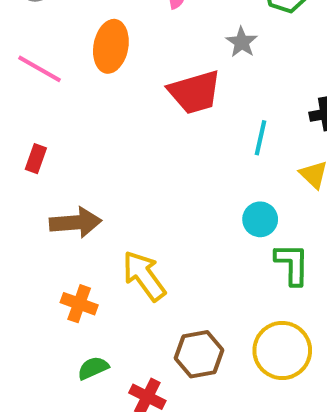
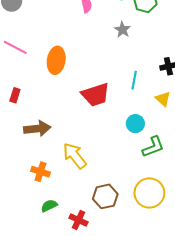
orange ellipse: (111, 46) -> (56, 60), moved
red trapezoid: (195, 92) -> (96, 95), moved
green L-shape: (292, 264) -> (153, 147), turned 70

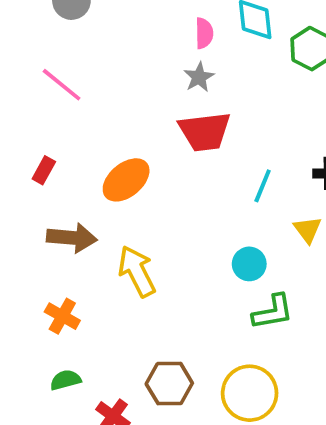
gray star: (122, 30) -> (199, 77), moved
orange ellipse: (56, 60) -> (126, 180), moved, turned 30
red trapezoid: (96, 95) -> (205, 132), moved
yellow arrow: (75, 156) -> (137, 271), moved

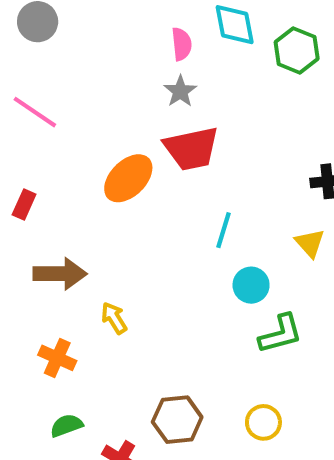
orange ellipse: (126, 180) -> (128, 178), moved
cyan line: (263, 186) -> (223, 230), moved
yellow arrow: (137, 271) -> (114, 318), moved, size x0.6
yellow circle: (250, 393) -> (263, 422), size x0.6

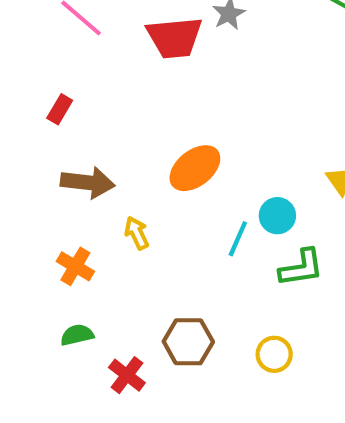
red trapezoid: (191, 149) -> (175, 38), moved
orange ellipse: (128, 178) -> (195, 168), moved
cyan line: (223, 230) -> (238, 239), moved

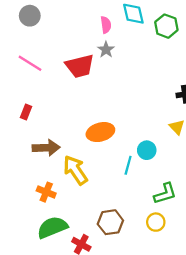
orange ellipse: (195, 168) -> (100, 132), turned 32
yellow arrow: (137, 233) -> (75, 170), size x1.8
green L-shape: (301, 268) -> (165, 194), moved
green semicircle: (77, 335) -> (52, 227), size x1.8

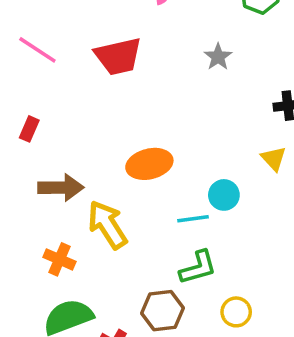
gray star: (106, 50) -> (218, 57), moved
cyan line: (128, 165) -> (193, 219), turned 66
green L-shape: (165, 194) -> (198, 268), moved

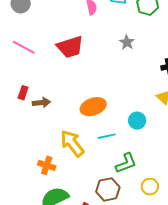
brown arrow: (61, 188) -> (41, 103), moved, size x0.7
cyan line: (193, 219) -> (107, 136), moved

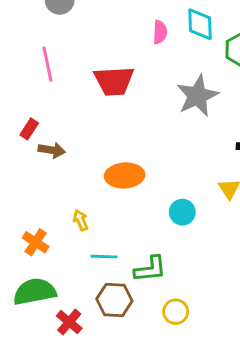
gray star: (127, 42) -> (197, 96), size x1.8
pink line: (24, 47) -> (47, 64), turned 35
cyan line: (107, 136) -> (104, 257), moved
yellow arrow: (72, 143) -> (81, 220), size x0.5

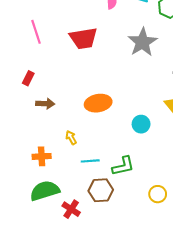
brown arrow: (52, 150) -> (45, 104), moved
orange cross: (36, 242) -> (42, 156), turned -30
yellow circle: (176, 312) -> (158, 194), moved

